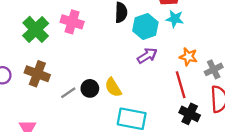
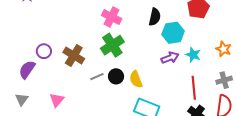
cyan star: (175, 19) -> (193, 55), moved
green cross: (36, 29) -> (112, 45), moved
orange star: (188, 57) -> (224, 49), moved

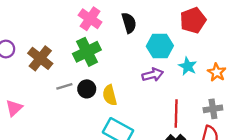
black semicircle: (155, 17) -> (129, 23), moved, turned -36
cyan star: (193, 55) -> (188, 66), moved

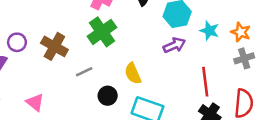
black circle: (87, 89) -> (108, 96), moved
pink triangle: (14, 108) -> (35, 102), turned -30
gray cross: (213, 109) -> (244, 58), moved

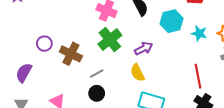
purple circle: (17, 42) -> (44, 44), moved
purple arrow: (174, 45) -> (144, 48), moved
black circle: (108, 96) -> (97, 93), moved

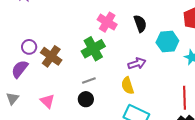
green cross: (110, 40) -> (93, 49), moved
purple circle: (44, 44) -> (29, 47), moved
brown cross: (71, 54) -> (51, 56), moved

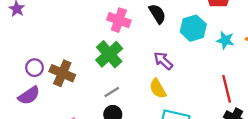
purple arrow: (137, 63) -> (163, 61), turned -108
purple semicircle: (20, 69) -> (29, 95), turned -150

